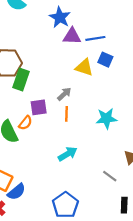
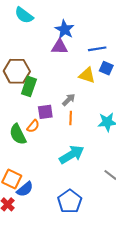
purple triangle: (72, 36) -> (60, 47), moved
cyan arrow: (68, 154) -> (72, 155), size x1.4

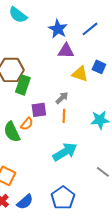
purple triangle: (60, 47) -> (66, 51), moved
blue line: (97, 49) -> (90, 29), moved, turned -30
blue semicircle: (25, 189) -> (25, 202), moved

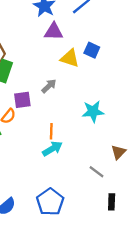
orange line: (64, 116) -> (51, 131), moved
cyan arrow: (65, 152) -> (52, 149), size x0.7

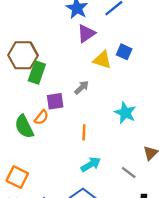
purple triangle: (54, 32) -> (86, 33), turned -36
cyan star: (93, 112) -> (125, 113), turned 30
cyan arrow: (52, 149) -> (91, 164), moved

